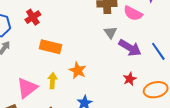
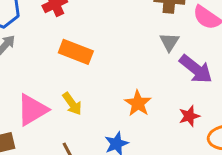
orange star: (78, 70) -> (138, 103), moved
yellow arrow: (52, 81) -> (72, 104), turned 133

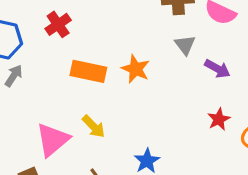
purple arrow: (196, 69) -> (217, 69), size x0.7
orange star: (138, 103) -> (136, 69), moved

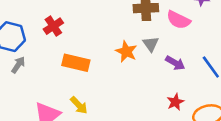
orange star: (136, 69) -> (126, 52), moved

